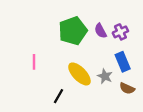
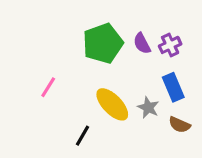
pink line: (34, 62) -> (48, 87), turned 32

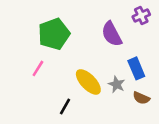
green pentagon: (103, 43) -> (54, 34), moved
purple semicircle: (142, 43) -> (112, 34), size x1.5
purple cross: (170, 45) -> (141, 16), moved

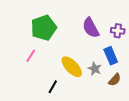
purple cross: (141, 16) -> (118, 31), moved, turned 32
brown semicircle: (141, 98) -> (115, 80), turned -72

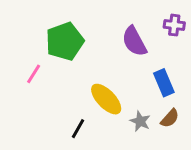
purple cross: (118, 31) -> (174, 25), moved
pink line: (31, 56) -> (34, 74), moved
gray star: (95, 69) -> (140, 121), moved

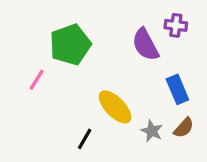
purple cross: (174, 25) -> (176, 25), moved

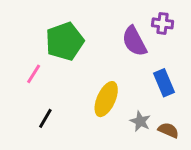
yellow ellipse: (115, 107) -> (106, 99), turned 68
brown semicircle: (184, 128) -> (168, 130), moved, turned -108
black line: (85, 139) -> (45, 118), moved

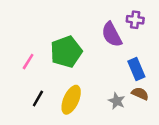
green pentagon: (65, 41) -> (66, 52), moved
yellow ellipse: (106, 99) -> (71, 100), moved
brown semicircle: (168, 130) -> (140, 94), moved

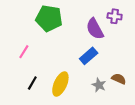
green pentagon: (66, 52) -> (49, 18), moved, turned 30
blue rectangle: (136, 69) -> (89, 56), moved, turned 72

